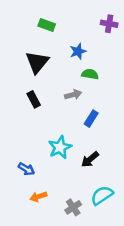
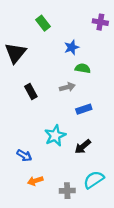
green rectangle: (47, 25) -> (43, 23), turned 32
black triangle: (37, 62) -> (15, 53), moved
blue rectangle: (91, 119) -> (84, 109), turned 40
gray cross: (73, 207) -> (67, 191), turned 32

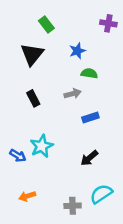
black triangle: (15, 53) -> (32, 54), moved
cyan star: (55, 136) -> (42, 146), moved
blue arrow: (24, 155) -> (18, 156), moved
orange arrow: (35, 181) -> (27, 196), moved

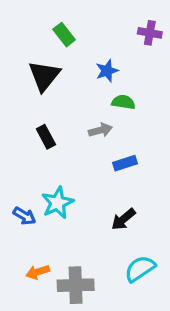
gray cross: (73, 206) -> (76, 285), moved, size x1.5

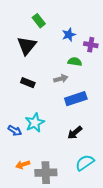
purple cross: (150, 33) -> (91, 45), moved
blue star: (107, 71) -> (69, 35), moved
black rectangle: (46, 137) -> (28, 83), turned -40
blue rectangle: (125, 163) -> (76, 99), size x1.5

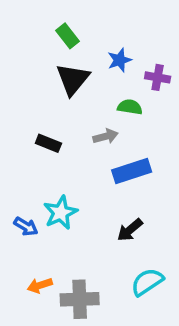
black triangle: (27, 46) -> (73, 79), moved

